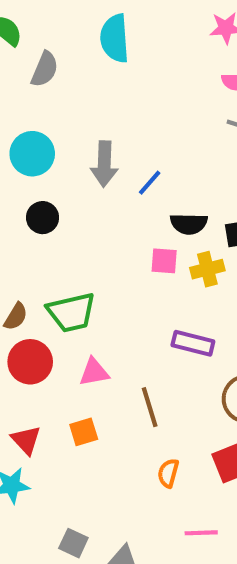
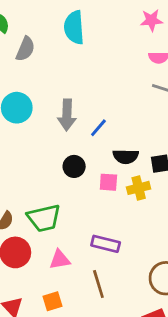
black circle: (43, 218) -> (74, 166), moved
purple rectangle: (193, 343) -> (106, 244), moved

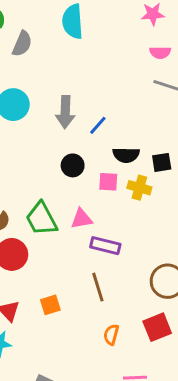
yellow cross: (139, 188) -> (139, 188), turned 30
green trapezoid: (44, 218) -> (41, 219), turned 75
pink triangle: (60, 260) -> (82, 219), moved

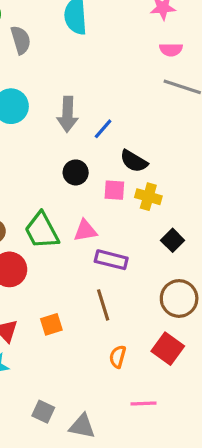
gray semicircle: (22, 44) -> (21, 40), turned -40
black semicircle: (126, 155) -> (134, 161), turned 30
black square: (162, 162) -> (173, 240), moved, turned -36
red square: (157, 327) -> (168, 349), turned -32

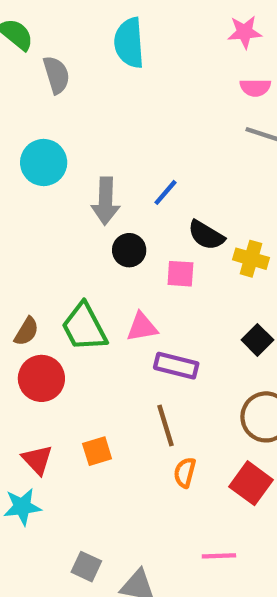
gray arrow: (68, 114) -> (106, 201), moved
yellow cross: (148, 197) -> (251, 259), moved
orange semicircle: (118, 357) -> (185, 473), moved

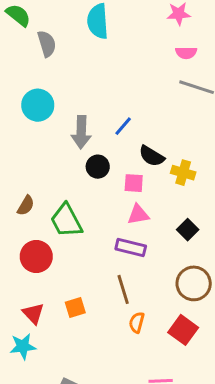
pink triangle: (142, 327) -> (138, 215), moved
brown semicircle: (27, 331) -> (26, 206), moved

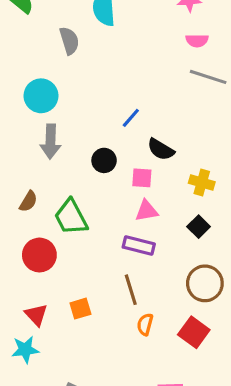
gray semicircle: (47, 44) -> (69, 41), moved
gray arrow: (81, 132) -> (50, 142), moved
yellow cross: (183, 173) -> (202, 183), moved

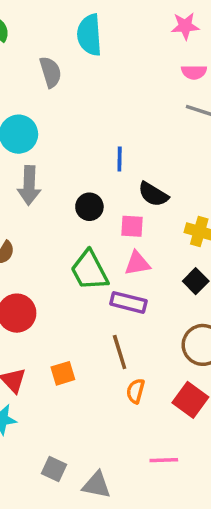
blue line: (131, 118) -> (120, 159), turned -40
green trapezoid: (71, 217) -> (89, 271), moved

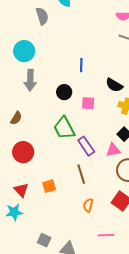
black semicircle: (153, 194) -> (114, 85), moved
pink triangle: (137, 263) -> (113, 150), moved
purple rectangle: (128, 302) -> (86, 146), turned 42
orange semicircle: (135, 391) -> (88, 205), moved

